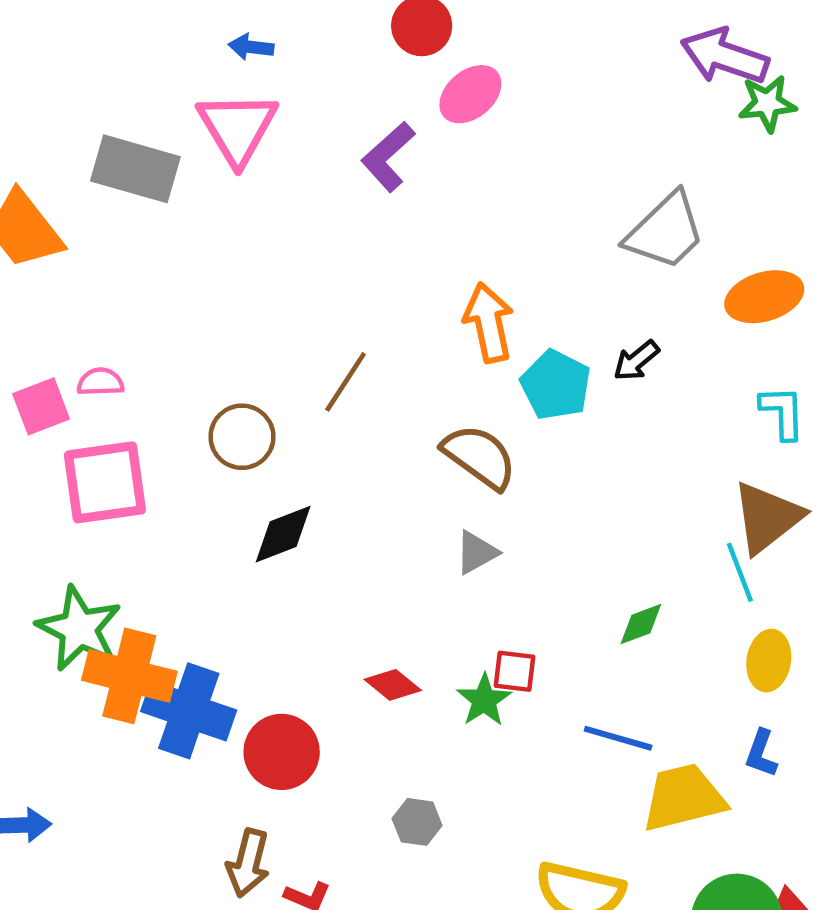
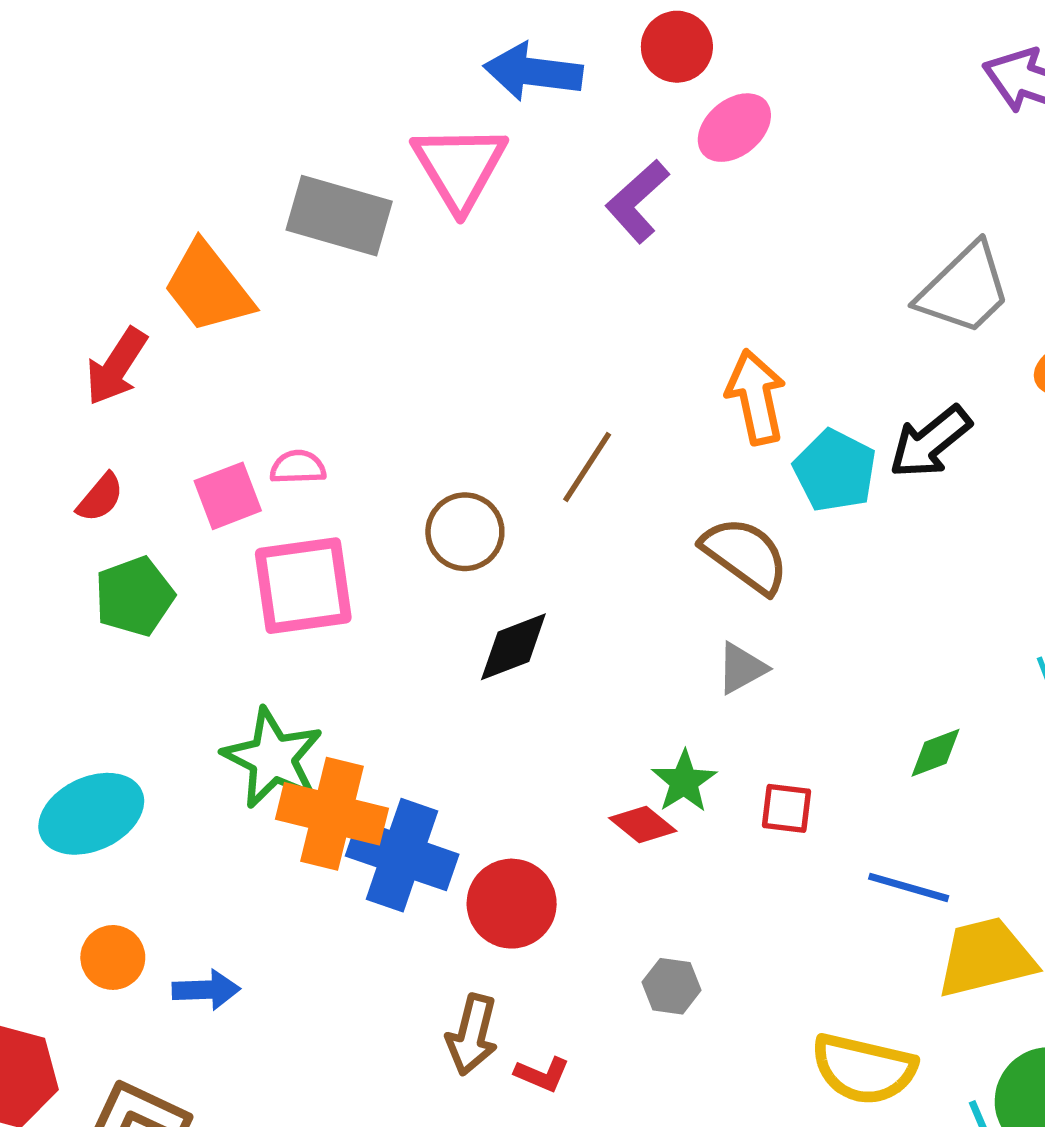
blue arrow: (251, 47) -> (533, 72), moved, size x1.8
black arrow: (636, 361) -> (930, 442), size x1.5
green star: (484, 700) -> (684, 781), moved

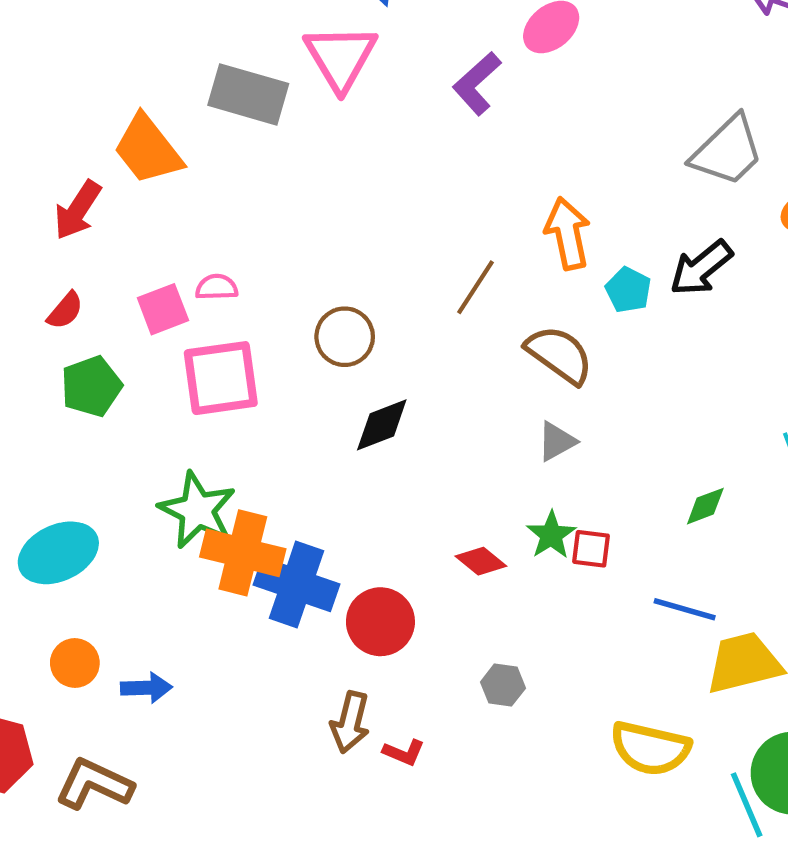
brown line: (587, 467) -> (475, 287), moved
cyan pentagon: (835, 471) -> (628, 290), size x0.7
green star: (684, 781) -> (551, 535), moved

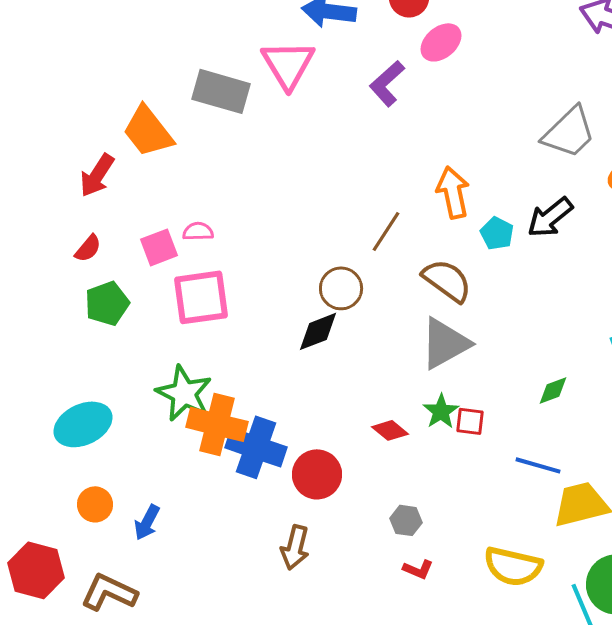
brown circle: (345, 337) -> (341, 288), moved
gray triangle: (557, 441) -> (445, 343), size x1.8
blue arrow: (146, 688) -> (147, 522), turned 120
red L-shape: (404, 752) -> (418, 569), moved

